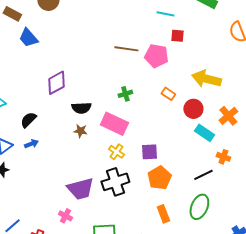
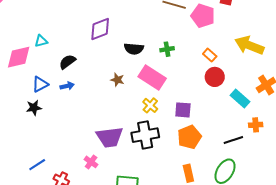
black semicircle: (81, 108) -> (134, 49), moved
red circle: (193, 109) -> (215, 77), moved
orange cross: (223, 157) -> (256, 125), turned -32

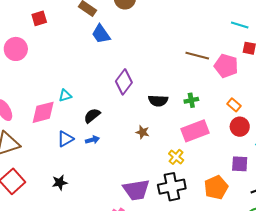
purple diamond: (100, 29) -> (124, 82), turned -30
pink rectangle: (152, 77) -> (195, 131), moved, turned -52
black star: (34, 108) -> (60, 183), moved
purple square: (183, 110) -> (240, 164), moved

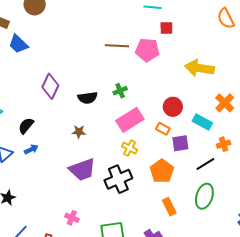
orange rectangle: (234, 105) -> (163, 129), moved
yellow cross: (176, 157) -> (130, 148), moved
purple trapezoid: (136, 190) -> (82, 170), moved

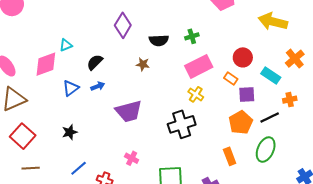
brown star: (79, 132) -> (143, 64), moved
purple trapezoid: (82, 170) -> (129, 111), moved
orange pentagon: (162, 171) -> (241, 122), moved

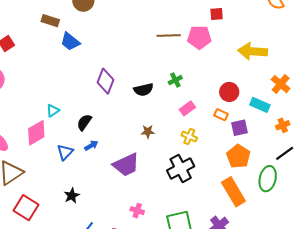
brown star: (143, 64) -> (148, 132), moved
pink rectangle: (199, 66) -> (187, 108), size x0.6
black line: (270, 118) -> (285, 153), moved
orange rectangle: (230, 156) -> (233, 192), size x1.6

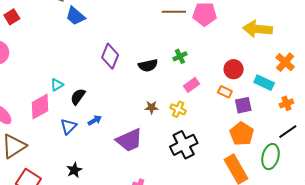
black semicircle: (84, 122) -> (78, 97), moved
yellow cross: (189, 136) -> (178, 109), moved

